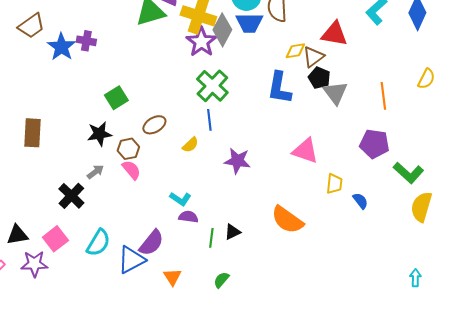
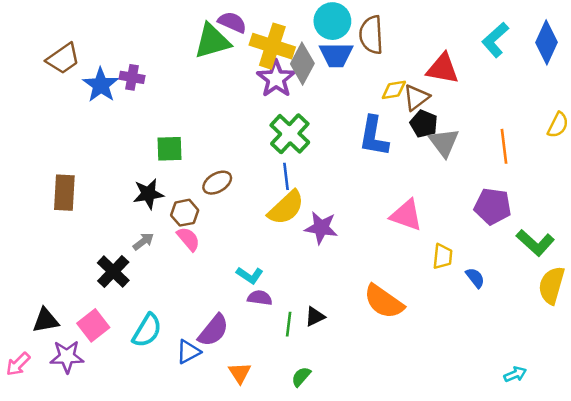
green square: (116, 98) -> (170, 149), turned 30
yellow semicircle: (190, 145) -> (286, 208), moved, size x1.8
blue triangle: (131, 260) -> (188, 352), size x0.7
cyan arrow: (415, 278) -> (515, 374), moved, turned 66

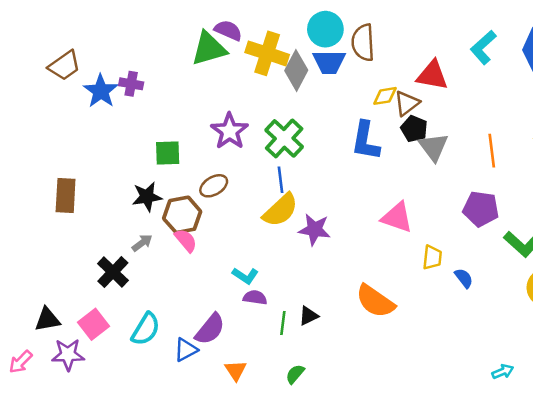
purple star: (276, 79) -> (229, 131), moved
brown hexagon: (185, 213) -> (182, 215), size x1.4

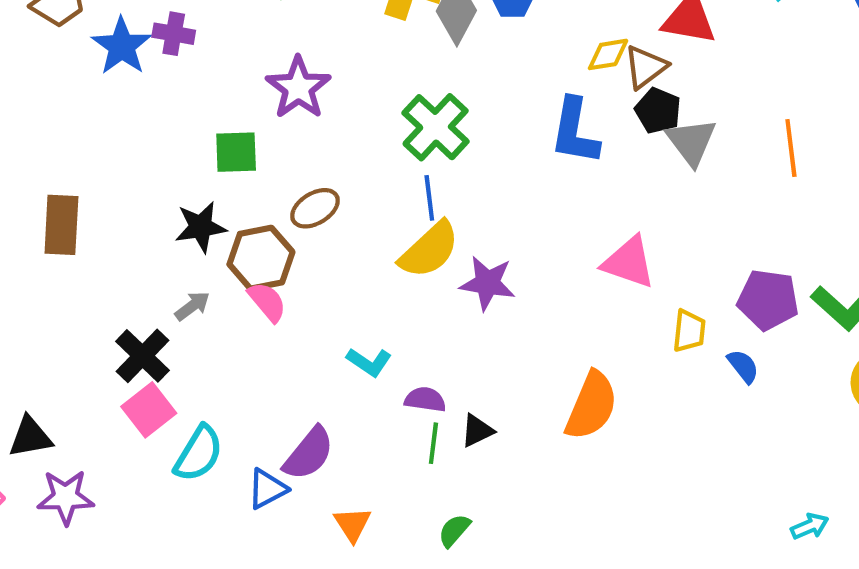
purple star: (229, 131) -> (298, 88), moved
purple pentagon: (481, 209) -> (768, 300), moved
purple semicircle: (255, 298) -> (425, 399), moved
orange semicircle: (375, 301) -> (591, 406), turned -102
pink square: (93, 324) -> (149, 410), moved

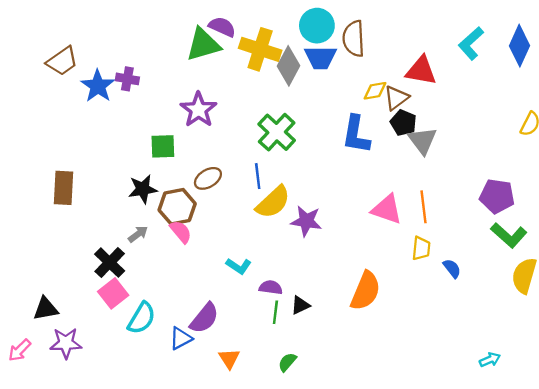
orange line: (791, 148) -> (424, 207), moved
blue line: (429, 198) -> (258, 176), moved
purple pentagon: (768, 300) -> (497, 196), moved

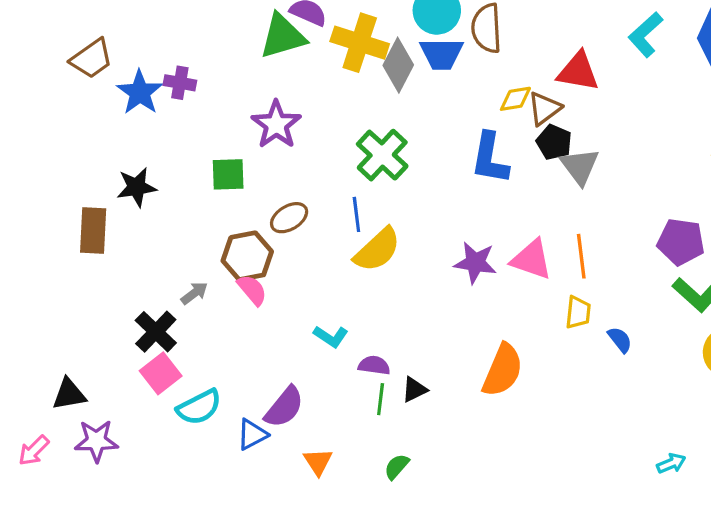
black star: (143, 189) -> (137, 187), moved
purple star: (306, 221) -> (475, 263), moved
cyan semicircle: (142, 318) -> (199, 407), turned 32

